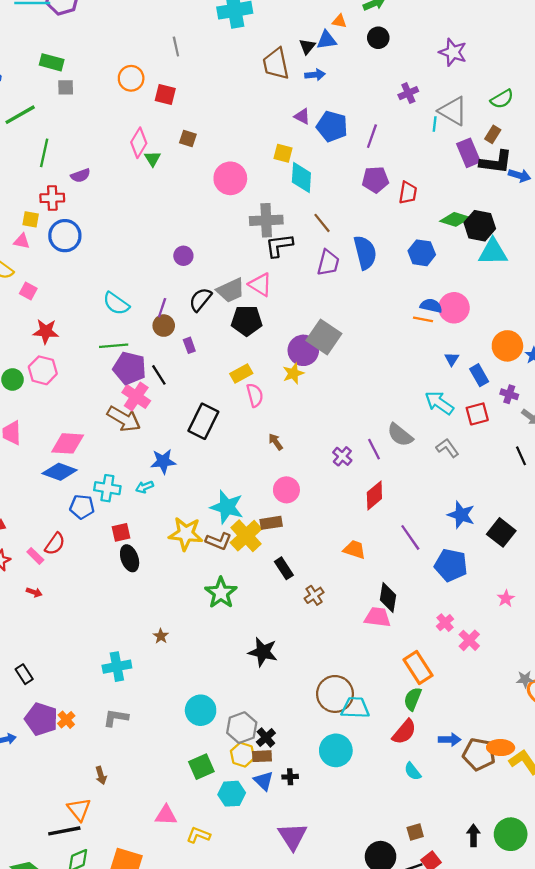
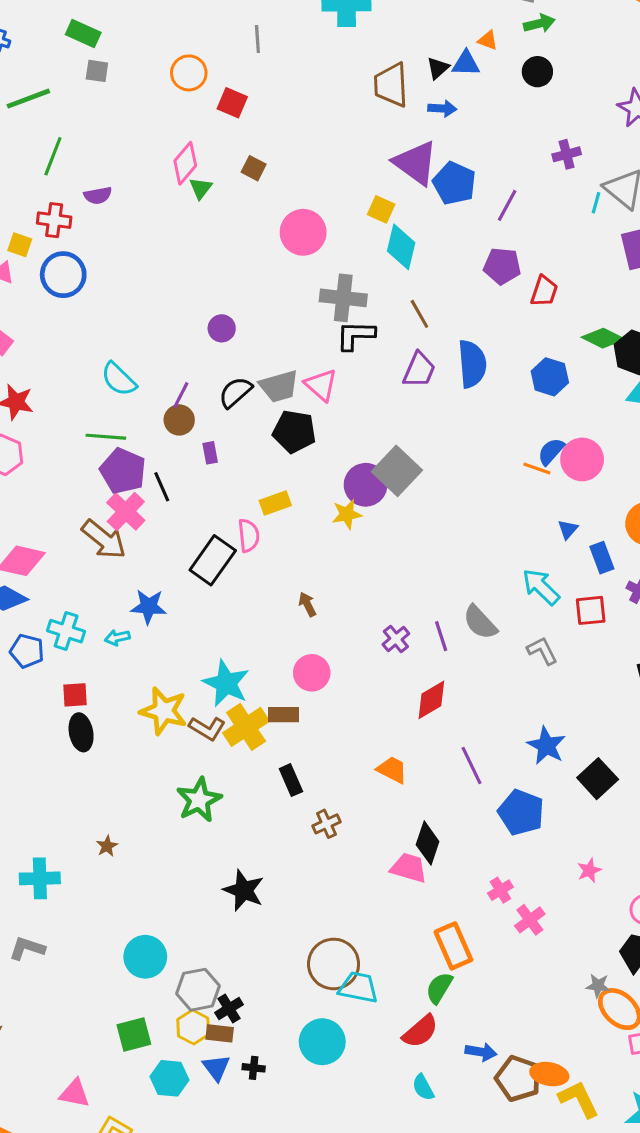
purple triangle: (302, 116) -> (416, 163), size x2.0
blue semicircle: (431, 306) -> (551, 451), turned -70
pink semicircle: (255, 395) -> (249, 536), moved

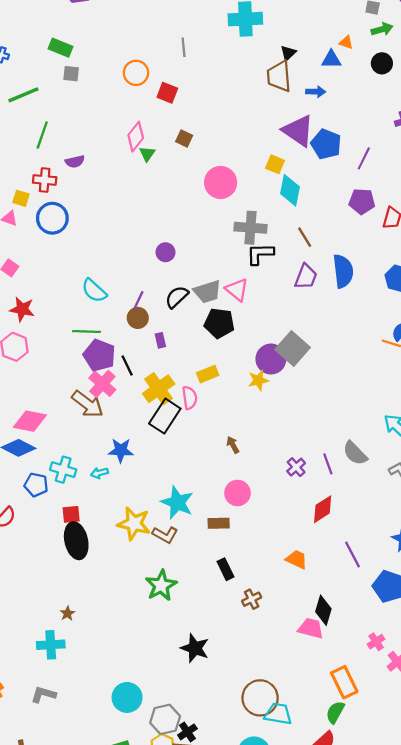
black triangle: (438, 68) -> (288, 53), moved
yellow cross: (246, 727) -> (159, 389), moved
black ellipse: (81, 732) -> (76, 541), size x1.4
brown star: (107, 846) -> (67, 613), moved

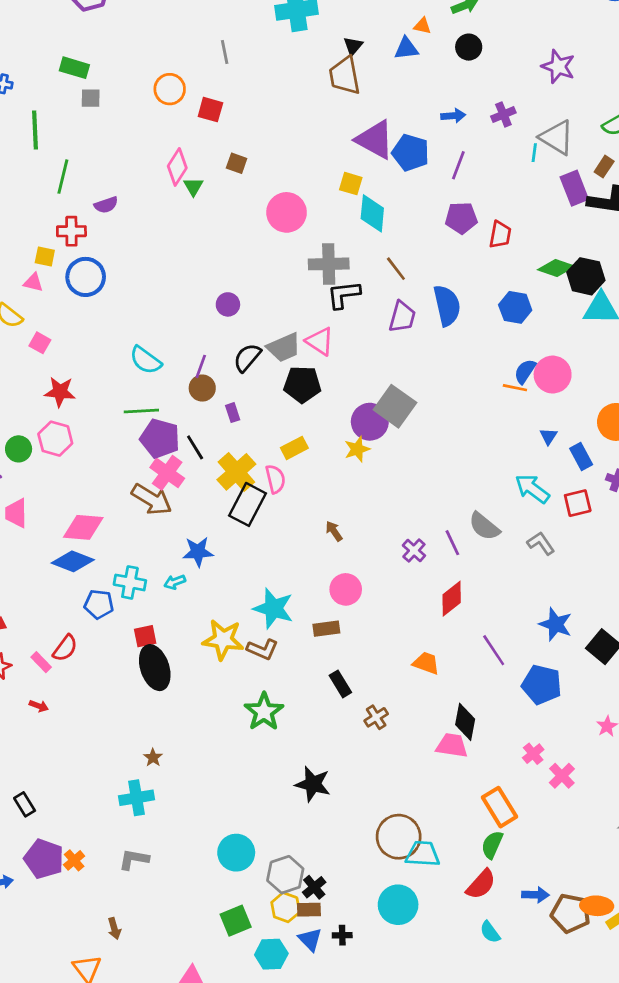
blue arrow: (316, 92) -> (453, 116), moved
green line: (23, 95) -> (35, 130), turned -64

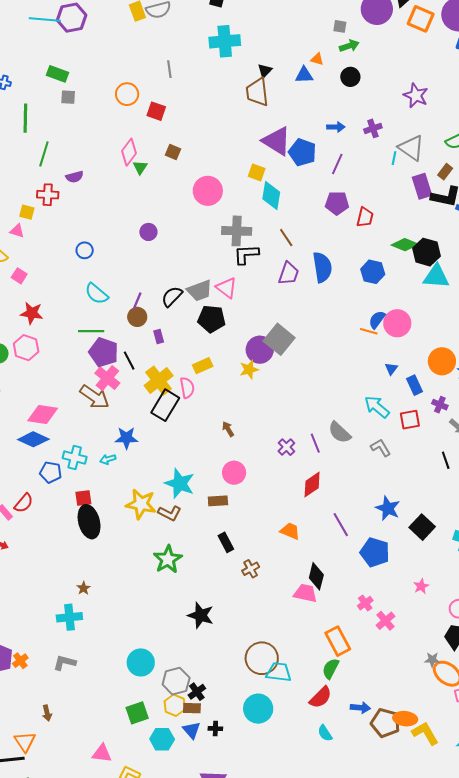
blue circle: (86, 277) -> (85, 250), moved, size x0.6
purple circle: (228, 304) -> (148, 232), moved

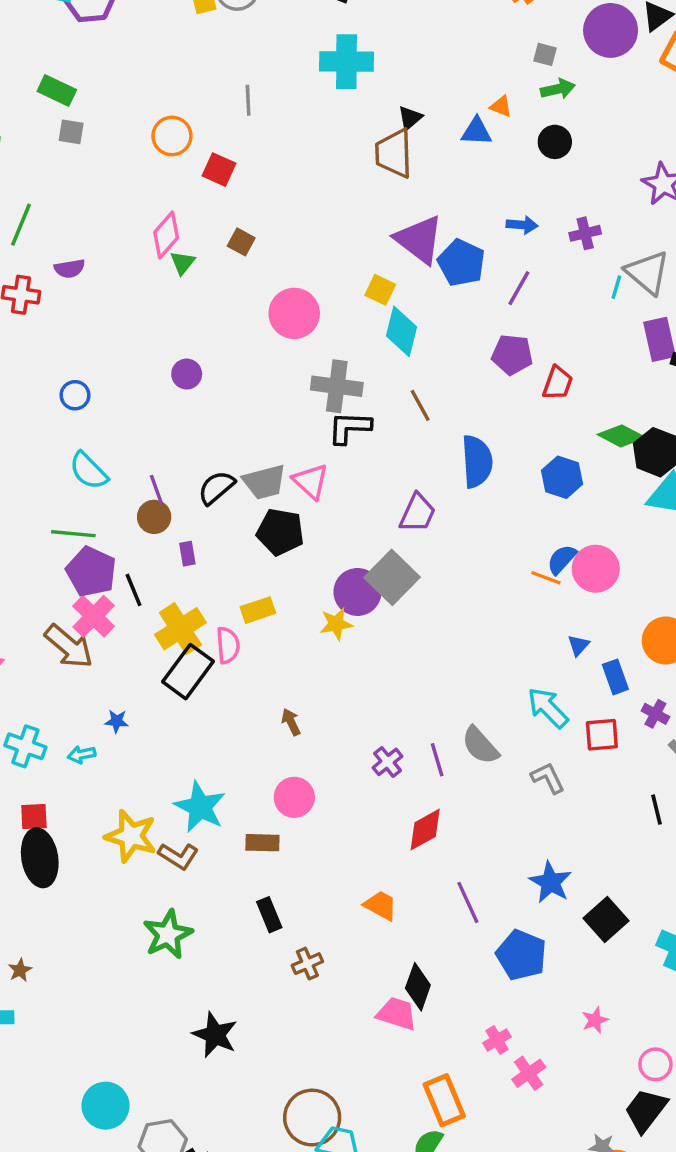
purple trapezoid: (289, 274) -> (418, 513), moved
purple line: (137, 301) -> (156, 490), turned -48
blue star: (126, 438) -> (117, 721), size x0.6

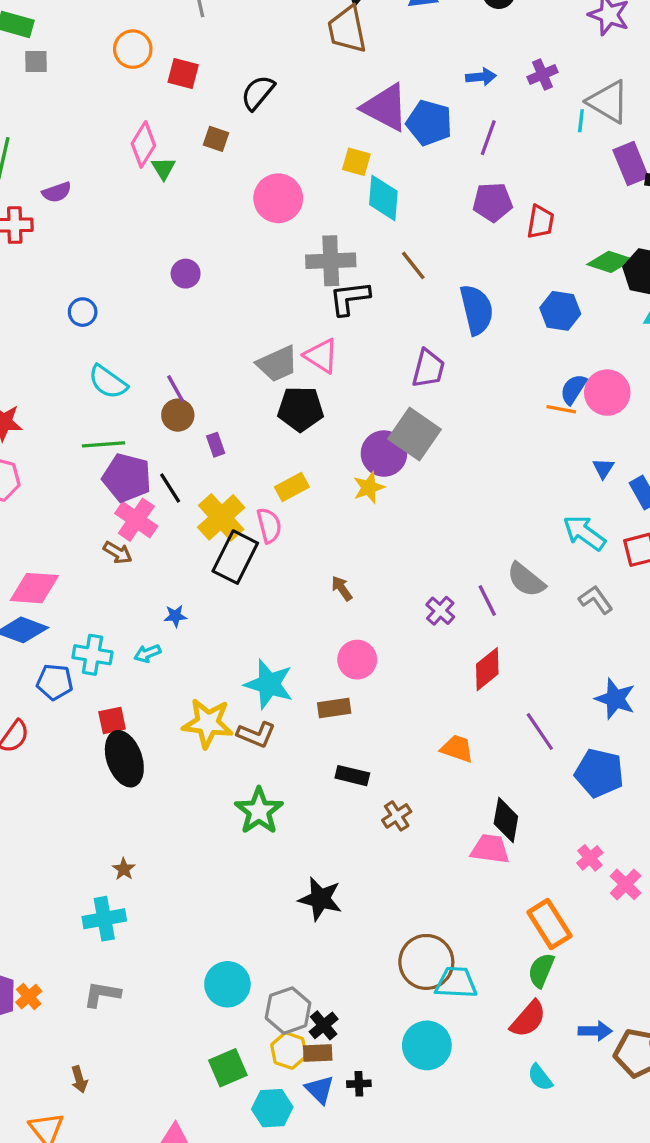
black semicircle: (216, 488) -> (258, 93), moved
brown arrow: (69, 646) -> (118, 553), size x0.6
black rectangle: (269, 915) -> (352, 776), turned -44

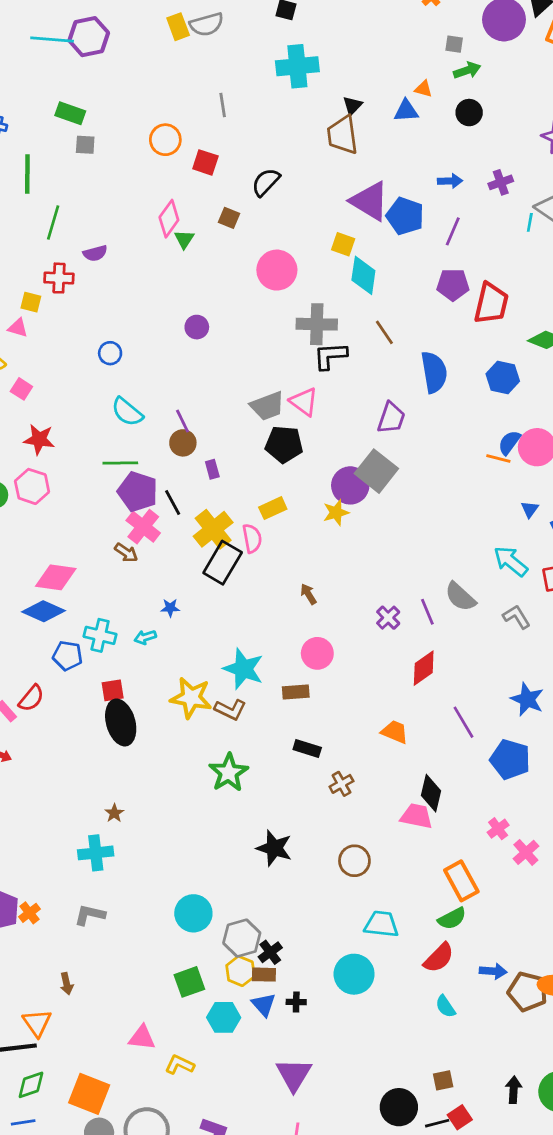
red trapezoid: (541, 222) -> (491, 303), size x1.5
brown circle: (426, 962) -> (354, 861), moved, size x0.7
green semicircle: (541, 970) -> (452, 918), turned -144

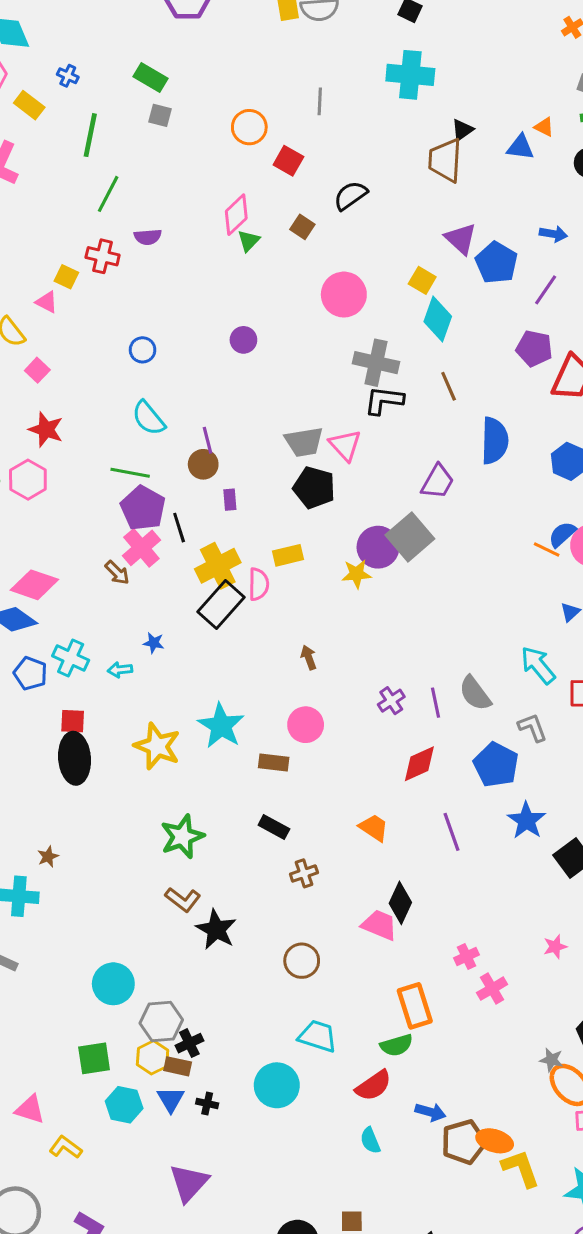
purple triangle: (370, 201) -> (461, 239), size x0.7
brown L-shape: (230, 710) -> (183, 900), moved
blue pentagon: (510, 759) -> (496, 765), moved
brown pentagon: (528, 992) -> (464, 1142), turned 30

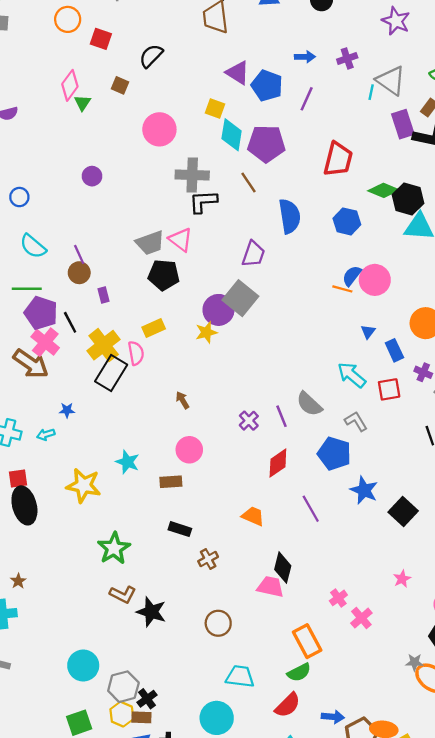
purple pentagon: (534, 348) -> (266, 144), moved, size x1.4
brown arrow: (117, 573) -> (31, 364), size x1.8
cyan star: (221, 726) -> (127, 462), size x0.7

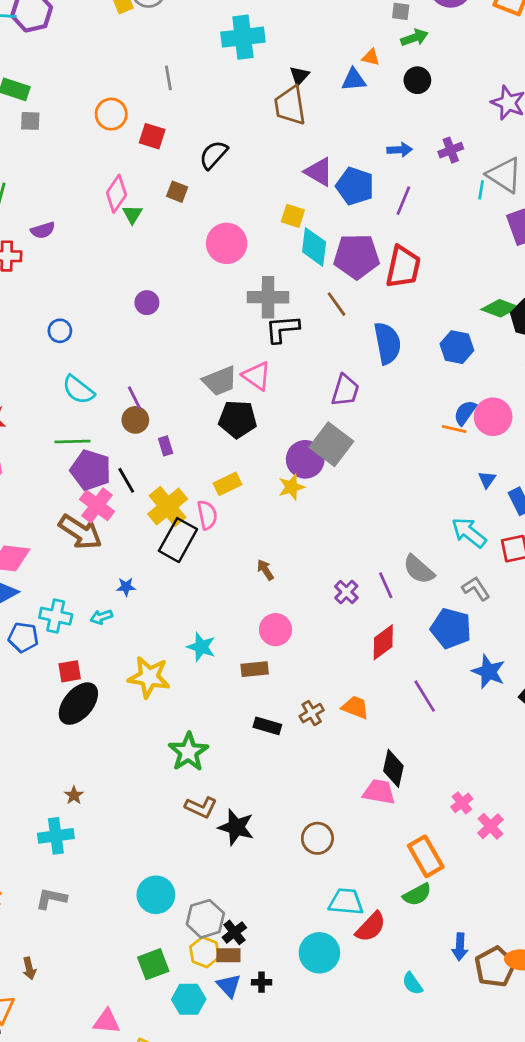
red trapezoid: (338, 159) -> (403, 267), moved
black ellipse: (24, 505) -> (78, 704), turned 57
brown cross: (208, 559) -> (312, 713), moved
red semicircle: (288, 705) -> (371, 927), moved
blue arrow: (333, 717) -> (460, 947), turned 90

